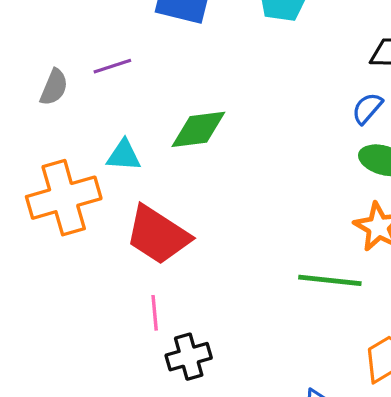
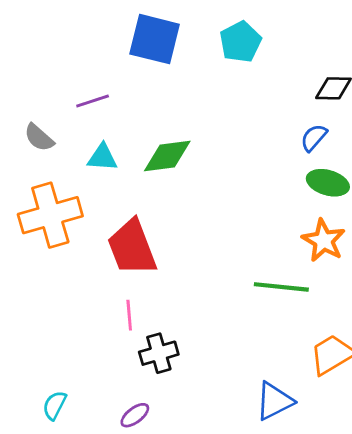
gray semicircle: (54, 87) -> (39, 138), moved, turned 108
cyan triangle: (124, 155) -> (102, 157), moved
red trapezoid: (158, 235) -> (132, 248), turned 36

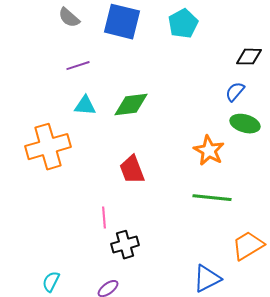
gray semicircle: (39, 138) -> (69, 18), moved
orange star: (324, 240) -> (209, 151), moved
red trapezoid: (132, 248) -> (132, 170), moved, size x0.7

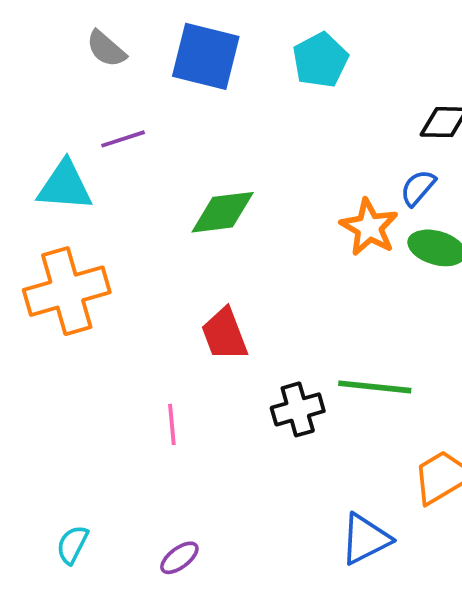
cyan triangle: (85, 106) -> (65, 186), moved, size x1.4
orange star: (209, 151) -> (369, 227), moved
black cross: (125, 245) -> (298, 409), moved

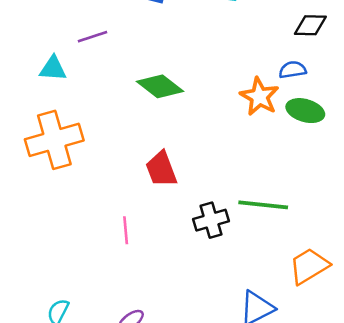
cyan triangle: (65, 186) -> (53, 69), size x0.7
blue semicircle: (418, 188) -> (293, 70), turned 40
green diamond: (223, 212) -> (160, 86), turned 45

